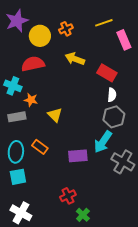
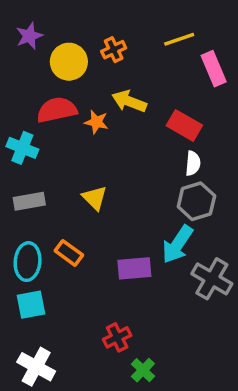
purple star: (17, 21) -> (29, 36), size x0.7
orange star: (31, 100) -> (96, 122), moved

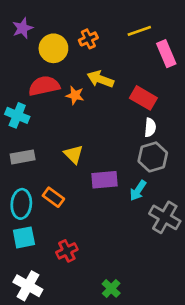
cyan arrow: (177, 244) -> (138, 191), size x0.7
purple rectangle: (134, 268) -> (104, 180), moved
red cross: (117, 337) -> (67, 251), moved

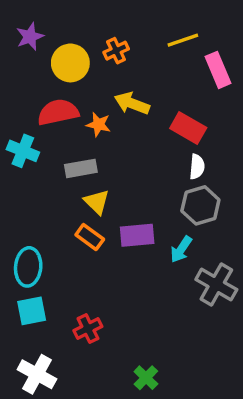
gray rectangle: (23, 157) -> (81, 168), moved
orange rectangle: (53, 197) -> (90, 237), moved

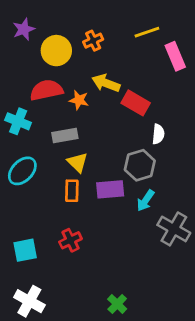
red rectangle: (188, 128) -> (136, 103), moved
gray hexagon: (200, 205) -> (140, 165), moved
orange rectangle: (90, 237) -> (72, 191), turned 55
cyan ellipse: (28, 267) -> (22, 171), moved, turned 40
red cross: (88, 328) -> (70, 240), moved

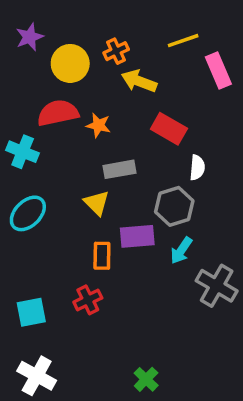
yellow arrow: (106, 83) -> (139, 81), moved
gray rectangle: (65, 135) -> (120, 169), moved
orange rectangle: (72, 191) -> (102, 256), moved

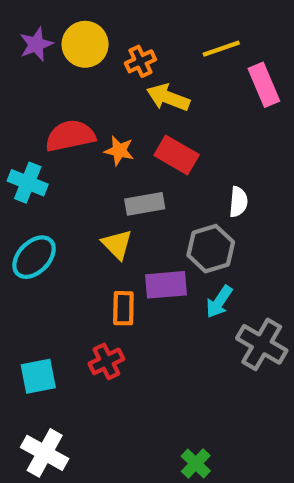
yellow circle: (70, 63) -> (85, 44), moved
red rectangle: (169, 129) -> (177, 155), moved
green cross: (146, 379) -> (196, 464), moved

